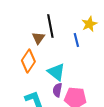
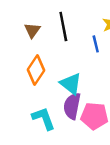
brown triangle: (38, 38) -> (32, 30), moved
purple semicircle: (57, 90) -> (72, 106), size x1.5

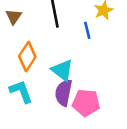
brown triangle: (32, 30) -> (14, 17), moved
cyan L-shape: (43, 118) -> (21, 91), moved

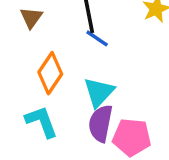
blue line: (87, 30) -> (97, 38), moved, turned -42
cyan triangle: (62, 70) -> (99, 92), turned 35

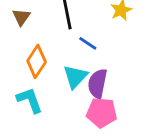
blue line: (97, 38) -> (88, 43), moved
purple semicircle: (101, 123) -> (97, 84), moved

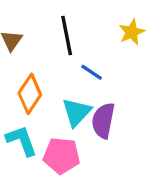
pink pentagon: (102, 113) -> (62, 156), moved

